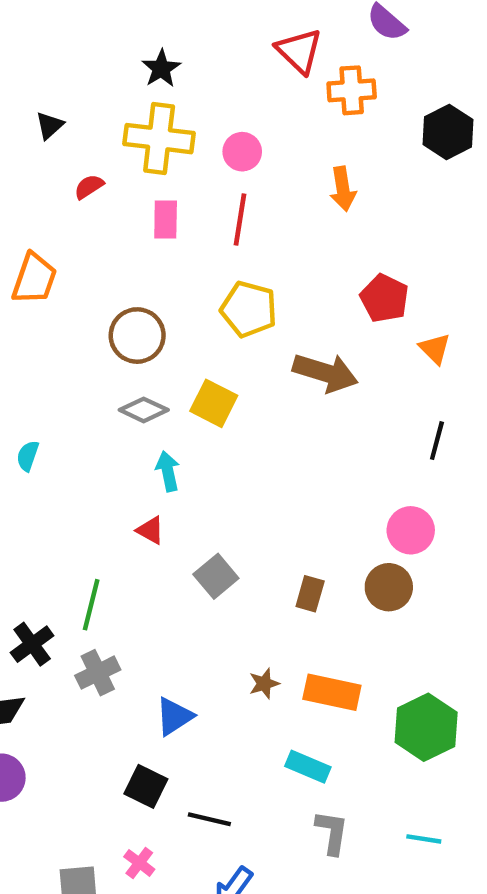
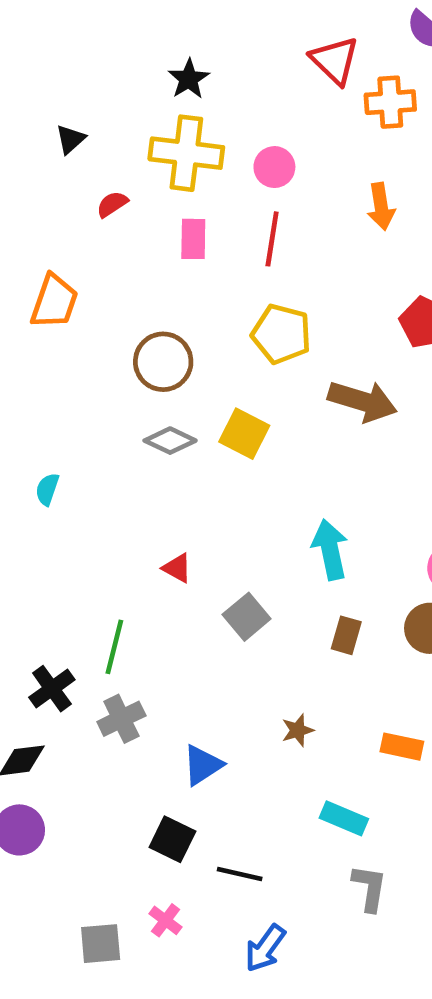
cyan arrow: (168, 471) -> (330, 549), moved, size x1.4
orange rectangle: (332, 692) -> (402, 747), moved, size x0.7

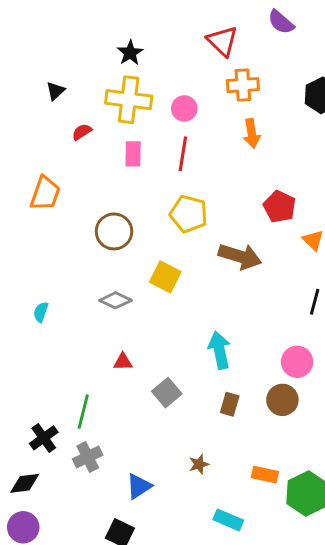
orange cross: (390, 102) -> (243, 85), moved
gray diamond: (170, 441) -> (115, 300), moved
red triangle: (177, 568) -> (123, 362), turned -30

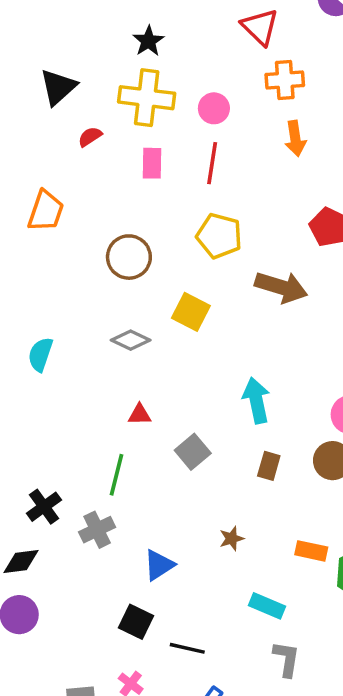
black triangle: (55, 91) -> (58, 87), size x1.6
cyan semicircle: (41, 312) -> (40, 354), size x1.4
green line: (83, 412) -> (117, 475), moved

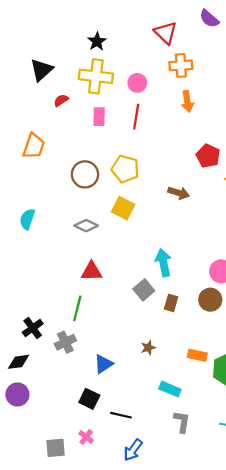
yellow pentagon: (219, 236) -> (125, 169), moved
brown arrow: (281, 287) -> (179, 193), size x0.7
cyan semicircle: (40, 354) -> (27, 219), moved
red triangle: (140, 415) -> (92, 271), size x1.5
gray square: (193, 452) -> (144, 290), moved

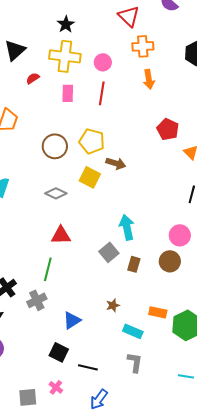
brown arrow: (179, 193) -> (116, 163), moved
cyan rectangle: (170, 389) -> (133, 331), moved
gray L-shape: (182, 422) -> (135, 362), moved

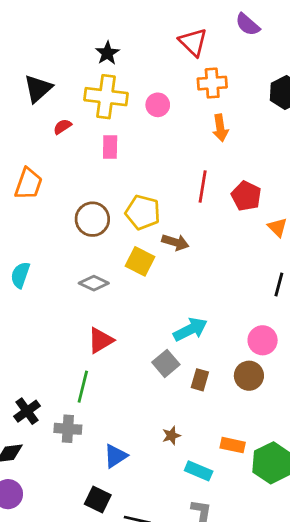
red line: (102, 93) -> (203, 186), moved
cyan arrow: (127, 227) -> (190, 329), turned 75
red triangle: (61, 235) -> (101, 340), turned -30
gray cross: (37, 300) -> (68, 429), turned 30

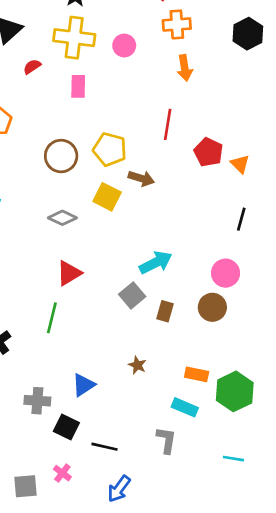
red pentagon: (246, 196) -> (208, 152), moved
gray cross: (68, 429) -> (37, 401), moved
brown star: (171, 436) -> (137, 365), turned -30
cyan rectangle: (199, 471) -> (185, 407), moved

